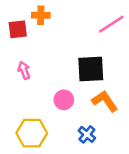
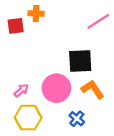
pink arrow: (24, 70) -> (21, 90), moved, turned 70
pink circle: (64, 100) -> (56, 88), size x1.6

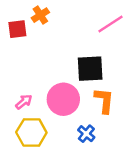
orange cross: (36, 13) -> (40, 15), turned -35
orange L-shape: (93, 89) -> (104, 101), turned 40

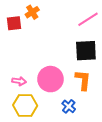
black square: (90, 69) -> (86, 51), moved
pink arrow: (24, 102) -> (19, 81), turned 48

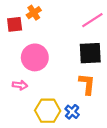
pink circle: (50, 79) -> (35, 57), moved
yellow hexagon: (25, 105) -> (48, 111), moved

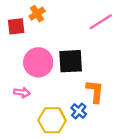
black square: (90, 53) -> (71, 61), moved
blue cross: (72, 112) -> (79, 111), moved

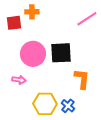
orange cross: (37, 14) -> (32, 12), turned 32
blue cross: (79, 111) -> (68, 106), moved

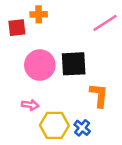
pink arrow: (19, 80) -> (30, 105), moved

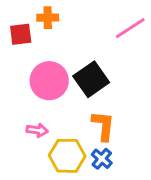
black square: (74, 64) -> (91, 79), turned -32
orange L-shape: (99, 95) -> (103, 126), moved

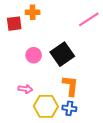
pink circle: (49, 81) -> (34, 55), size x0.6
blue cross: (102, 159) -> (69, 108), turned -32

